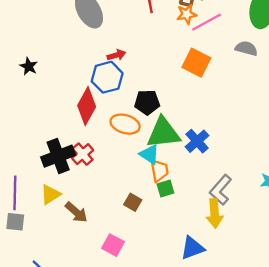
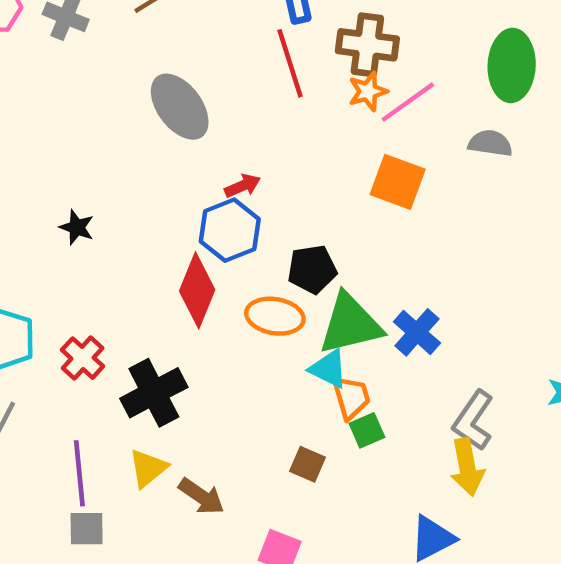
red cross: (83, 154) -> (83, 358), moved

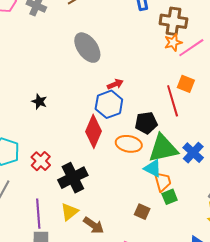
red line: (290, 63) -> (173, 101), moved
orange square: (398, 182) -> (186, 84), size x0.7

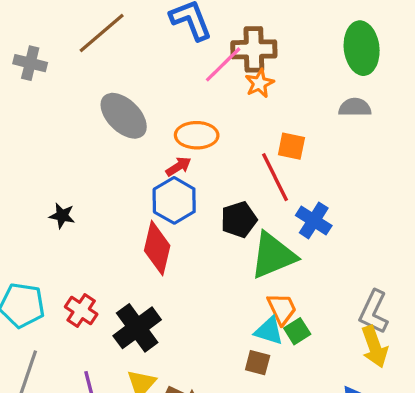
pink line: (191, 48) -> (223, 64), moved
orange ellipse: (129, 144) -> (197, 135), moved
blue cross: (193, 153) -> (314, 220), moved
cyan triangle: (153, 168) -> (269, 331), moved

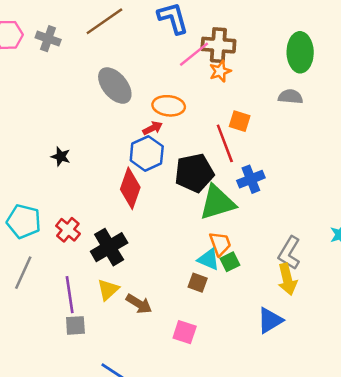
black pentagon: (239, 220) -> (194, 173), size x1.4
blue cross: (314, 220) -> (251, 179), turned 30

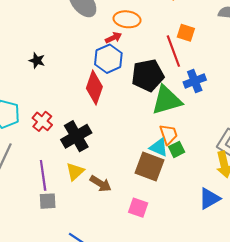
brown square: (198, 283) -> (149, 166), size x1.8

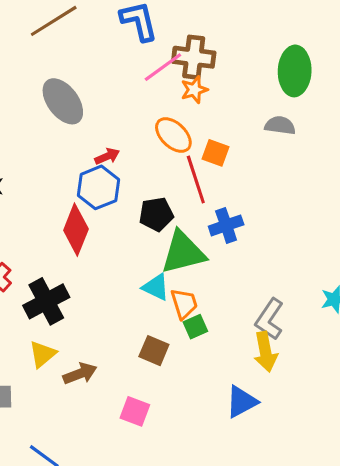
orange ellipse: (127, 19) -> (173, 135), moved, turned 35
black pentagon: (148, 75) -> (156, 214), size x0.7
cyan triangle: (159, 147) -> (156, 287), moved
brown square: (149, 166) -> (154, 351), size x0.7
brown arrow: (101, 184) -> (80, 374), turned -55

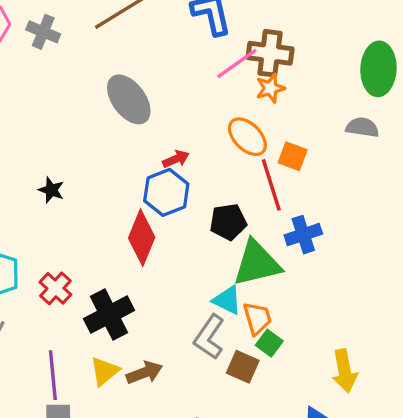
gray L-shape: (270, 319) -> (209, 337), moved
green square: (195, 327) -> (269, 343), turned -30
brown square: (154, 351) -> (243, 367), moved
brown arrow: (80, 374) -> (145, 373), moved

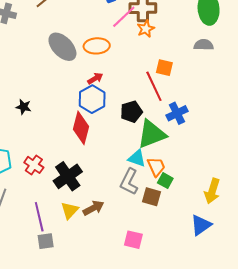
orange ellipse: (247, 137) -> (97, 46), moved, turned -40
yellow arrow: (344, 371) -> (212, 191), turned 35

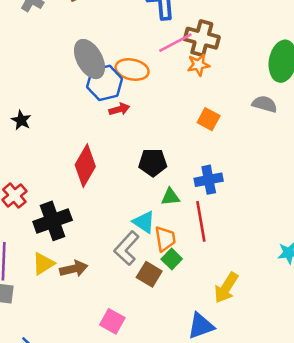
red line: (154, 86) -> (201, 221), moved
blue hexagon: (92, 99) -> (105, 83), moved
green triangle: (152, 134) -> (170, 197), size x0.5

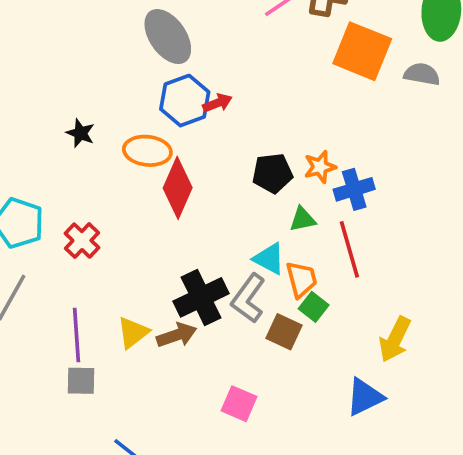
orange star: (198, 65) -> (320, 167), moved
orange ellipse: (132, 70) -> (147, 151), moved
blue hexagon: (105, 83) -> (185, 101), moved
orange square: (209, 119) -> (362, 51), moved, size x1.8
black cross: (53, 221) -> (201, 297), moved

